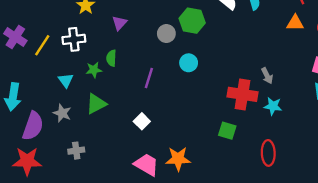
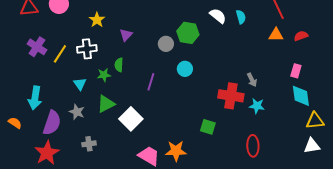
white square: (142, 121) -> (131, 119), moved, size x1.6
green square: (227, 131) -> (208, 127), moved
red star: (27, 161) -> (47, 153), turned -30

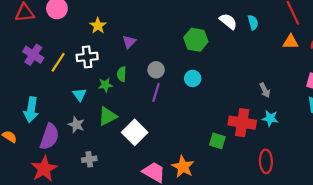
gray circle: (166, 44) -> (156, 70), moved
red cross: (231, 96) -> (242, 123), moved
orange star: (176, 151) -> (183, 167), turned 30

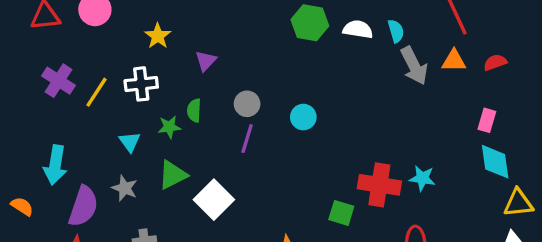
white semicircle: (228, 21) -> (358, 29), turned -30
green hexagon: (196, 40) -> (310, 23), moved
gray arrow: (265, 90) -> (414, 66), moved, size x1.6

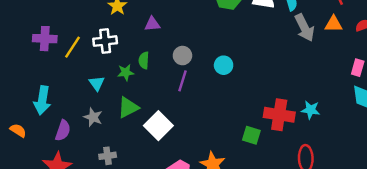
purple triangle: (206, 61) -> (152, 24), turned 42
purple cross: (59, 81) -> (45, 39), turned -30
purple semicircle: (83, 206) -> (63, 130), size x0.7

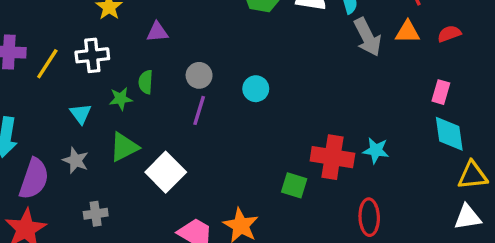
purple semicircle: (63, 130) -> (34, 179), size x1.4

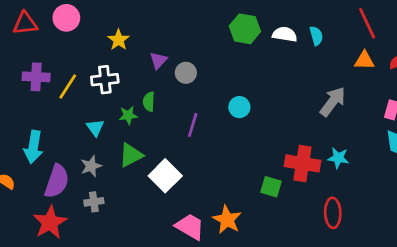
purple triangle: (157, 32) -> (158, 60), turned -42
gray arrow: (367, 37) -> (333, 102), moved, turned -116
gray circle: (199, 75) -> (186, 73), moved
gray star: (76, 160) -> (91, 166), turned 30
gray cross: (96, 214) -> (94, 202), moved

